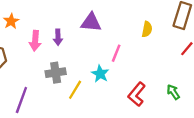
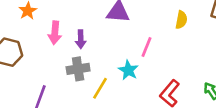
purple arrow: (58, 37) -> (81, 39), moved

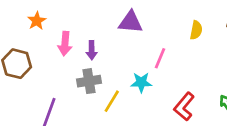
cyan star: (128, 70) -> (141, 82), turned -30

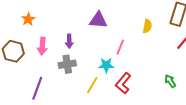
pink arrow: (65, 44) -> (42, 46), moved
yellow line: (112, 101) -> (92, 85), moved
red L-shape: (184, 107) -> (123, 83), moved

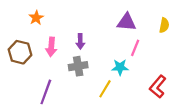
purple triangle: (98, 20) -> (127, 22), moved
red L-shape: (123, 83) -> (158, 87), moved

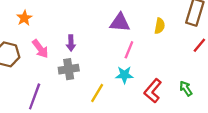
pink arrow: (51, 47) -> (40, 49), turned -42
cyan star: (120, 67) -> (124, 75), moved

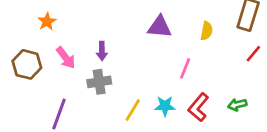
pink line: (129, 50) -> (185, 68), moved
cyan star: (124, 75) -> (165, 106), moved
green arrow: (186, 88) -> (237, 105), turned -70

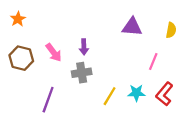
orange star: (47, 21) -> (18, 19), moved

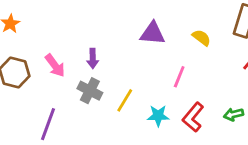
yellow semicircle: (171, 30) -> (201, 38), turned -64
gray cross: (82, 73) -> (90, 91), turned 36
yellow line: (110, 96) -> (125, 100), moved

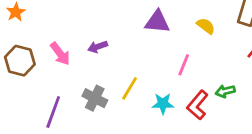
purple arrow: (93, 59) -> (98, 47), turned 72
gray cross: (90, 91) -> (95, 98), moved
green arrow: (234, 114) -> (225, 91), moved

